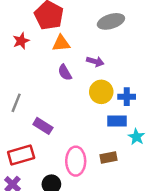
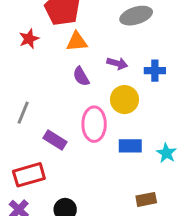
blue cross: (127, 97) -> (155, 71), moved
blue rectangle: (117, 121) -> (130, 146), moved
brown rectangle: (109, 157) -> (146, 199), moved
pink ellipse: (76, 161) -> (94, 124), moved

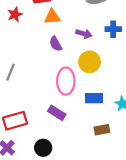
blue cross: (155, 71) -> (113, 29), moved
purple rectangle: (55, 140) -> (57, 113), moved
brown rectangle: (146, 199) -> (102, 130), moved

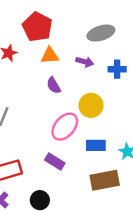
purple arrow: (84, 34) -> (85, 62), moved
pink ellipse: (66, 81) -> (65, 127), turned 40
brown rectangle: (102, 130) -> (105, 180), size x1.6

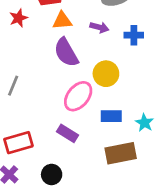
purple semicircle: (54, 85) -> (66, 52), size x1.6

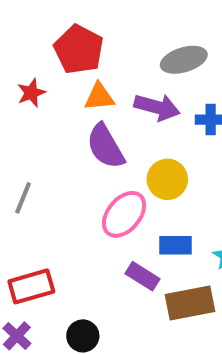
purple arrow: (99, 27) -> (157, 107), size x1.5
purple rectangle: (68, 133) -> (143, 276), moved

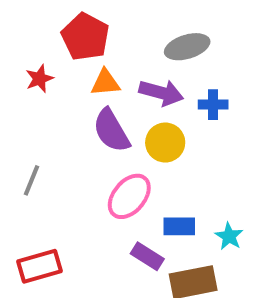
yellow circle: (167, 179) -> (165, 143), moved

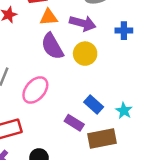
blue cross: (213, 105) -> (124, 31), moved
pink ellipse: (129, 196) -> (35, 90), moved
blue rectangle: (179, 226) -> (94, 105), turned 42

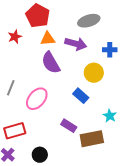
yellow circle: (85, 54) -> (94, 73), moved
blue rectangle: (94, 105) -> (81, 96), moved

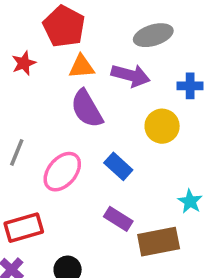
blue rectangle: (81, 96) -> (118, 166), moved

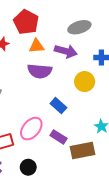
purple semicircle: (87, 109) -> (40, 71), turned -55
pink ellipse: (62, 172) -> (31, 129), moved

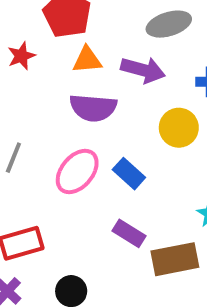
pink ellipse: (31, 129) -> (77, 172), moved

